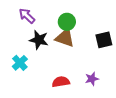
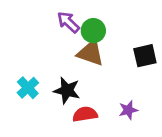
purple arrow: (27, 16) -> (68, 22), moved
black star: (39, 40) -> (67, 91), moved

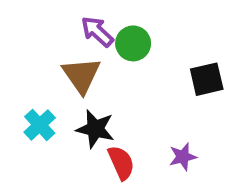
brown triangle: (91, 53) -> (81, 75), moved, turned 36
red semicircle: (85, 114) -> (121, 163), turned 75

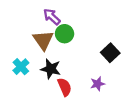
green circle: (133, 43) -> (65, 34), moved
black square: (207, 79) -> (110, 53), moved, turned -30

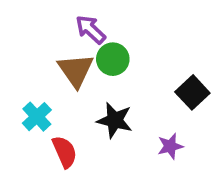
black star: (51, 69) -> (115, 120), moved
red semicircle: (65, 87) -> (65, 152), moved

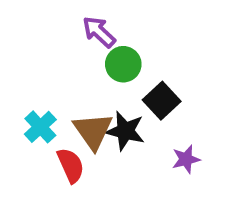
brown triangle: (76, 70) -> (93, 131), moved
black square: (192, 92) -> (162, 101), moved

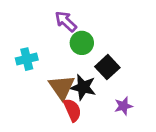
cyan cross: (40, 127) -> (27, 59), moved, turned 30
red semicircle: (71, 165) -> (72, 110), moved

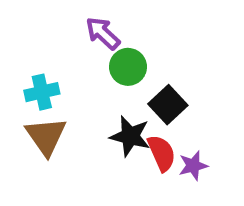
brown triangle: (62, 87) -> (46, 136), moved
red semicircle: (72, 110) -> (162, 153), moved

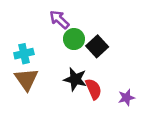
black square: (168, 105) -> (97, 46), moved
purple star: (193, 166) -> (126, 98), moved

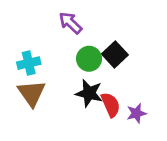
green circle: (74, 39) -> (89, 59), moved
purple star: (126, 98) -> (136, 113), moved

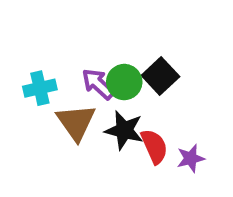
purple arrow: (70, 23) -> (98, 84), moved
brown triangle: (32, 93) -> (76, 122), moved

